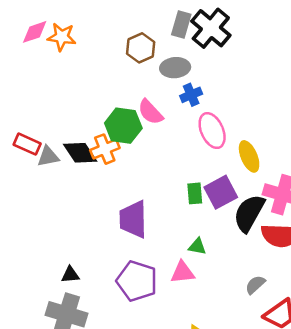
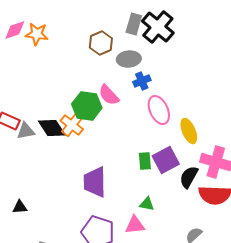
orange cross: (105, 149) -> (72, 125), turned -30
black semicircle: (249, 213) -> (189, 177), size x0.7
black triangle: (70, 275) -> (20, 207), moved

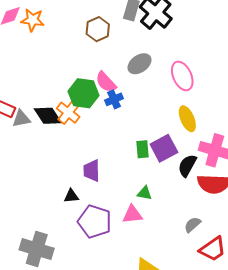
gray ellipse: (129, 59) -> (139, 64), moved, turned -30
blue cross: (142, 81) -> (114, 99), moved
pink ellipse: (159, 110) -> (182, 76), moved
purple trapezoid: (95, 182) -> (92, 171), size x0.7
black triangle: (20, 207) -> (71, 196), moved

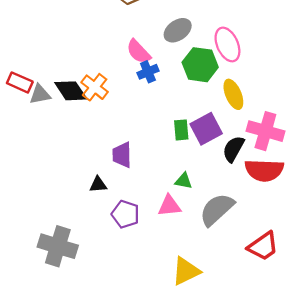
green hexagon: (83, 93) -> (200, 65), moved
purple pentagon: (95, 222) -> (125, 214), size x0.7
gray semicircle: (192, 225) -> (217, 209), moved, size x1.8

